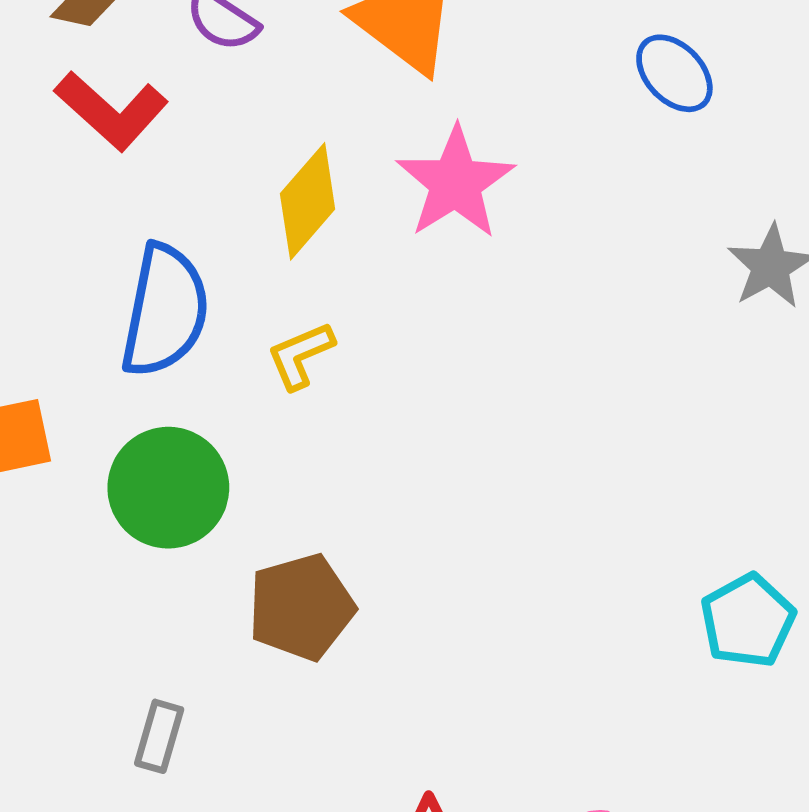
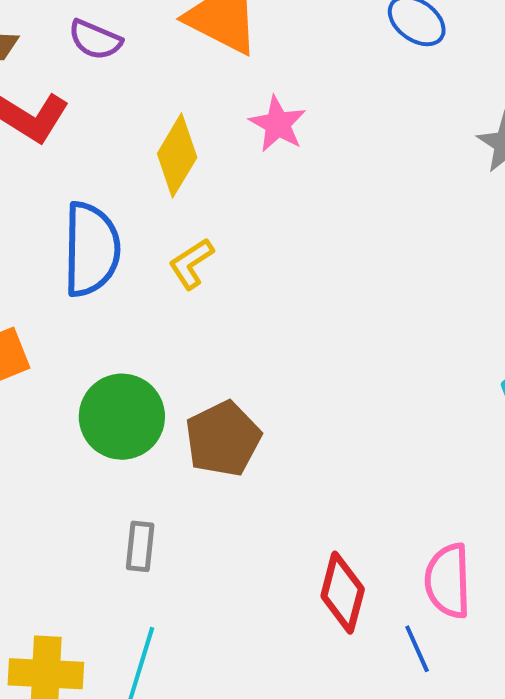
pink star: (455, 183) -> (278, 124), size x0.7
green circle: (168, 488) -> (122, 417), moved

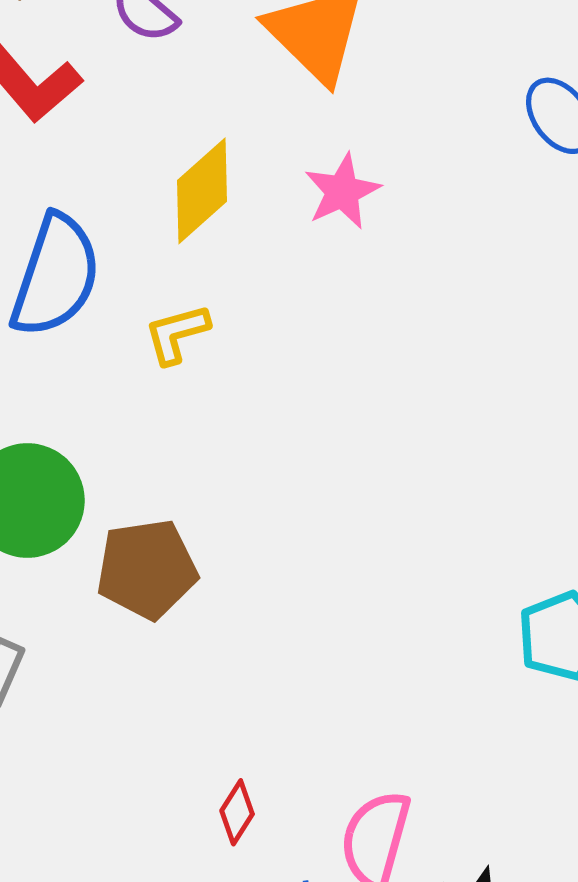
red diamond: (343, 593) -> (237, 812), size x0.6

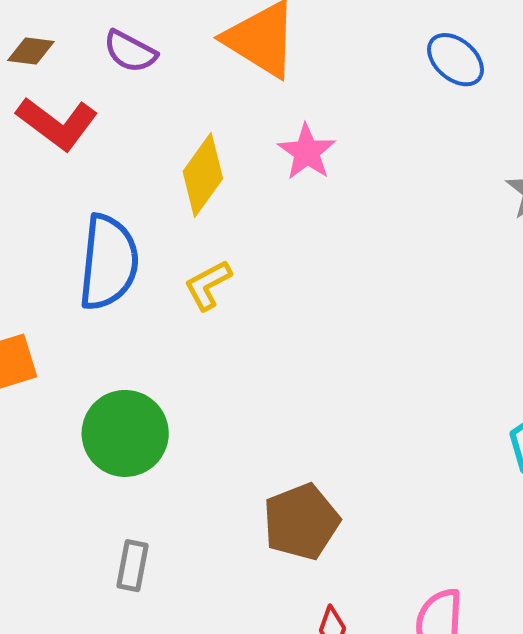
brown pentagon: (147, 569) -> (301, 522), moved

